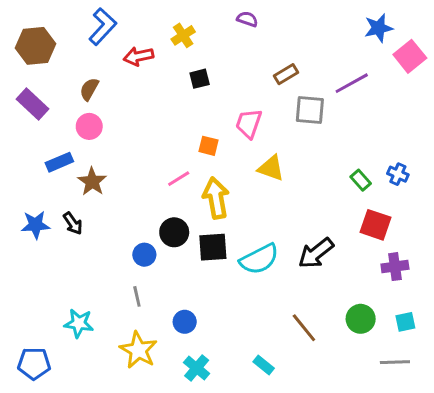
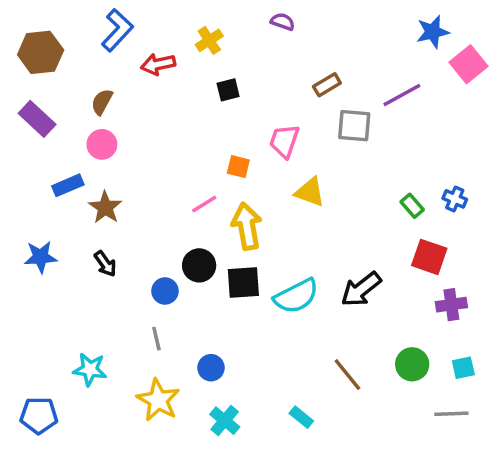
black arrow: (73, 223) -> (105, 264), moved

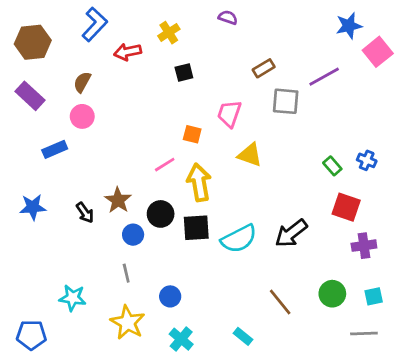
brown star: (105, 207) -> (118, 200), moved

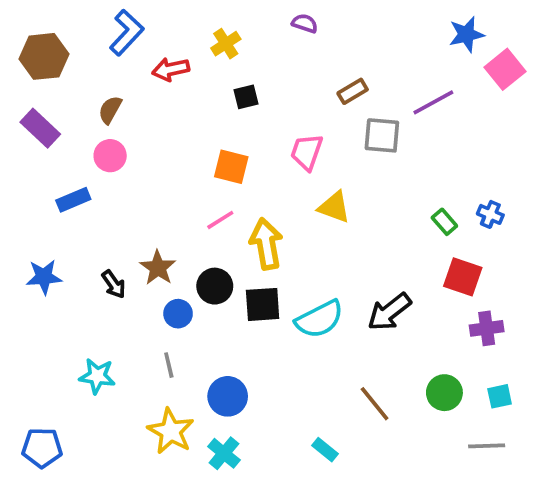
orange square: (192, 134) -> (231, 167), moved, size x1.4
blue circle: (170, 296) -> (228, 396), size x1.4
cyan star: (73, 298) -> (97, 376), moved
cyan cross: (181, 339) -> (224, 453), moved

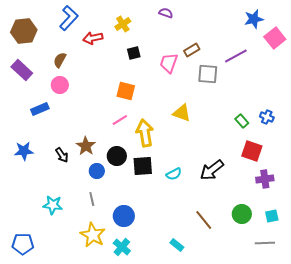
pink trapezoid: (307, 152) -> (169, 63), moved
cyan semicircle: (319, 319) -> (174, 174), size x0.6

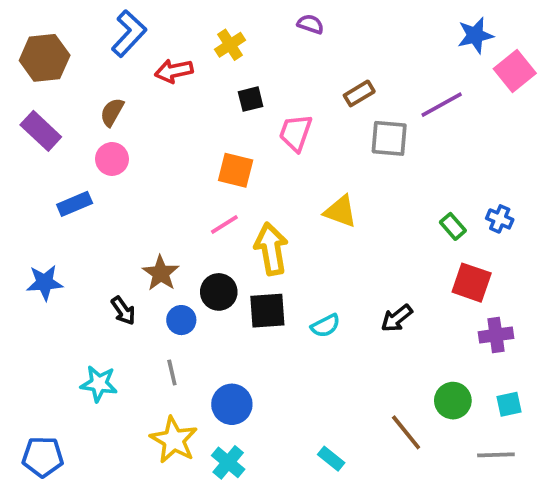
pink trapezoid: (169, 63) -> (296, 133), moved
black arrow: (62, 155) -> (123, 311), moved
black arrow: (212, 170) -> (397, 318), size x0.7
brown line: (204, 220) -> (406, 432), moved

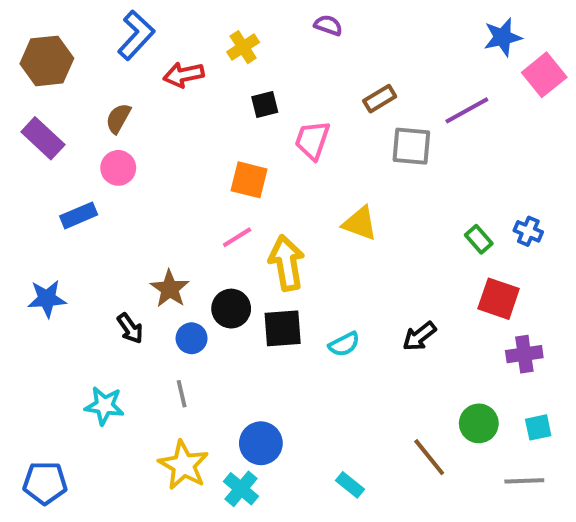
blue circle: (232, 404) -> (261, 443), moved

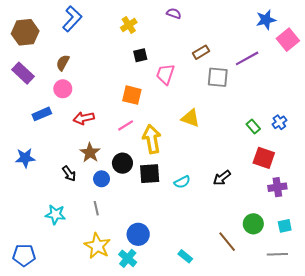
red arrow: (184, 75) -> (84, 118), moved
blue cross: (528, 231) -> (279, 122), turned 32

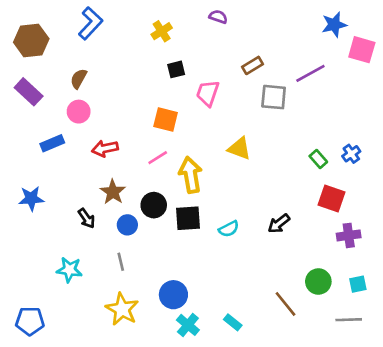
pink square: (288, 40) -> (362, 50), turned -35
cyan cross: (128, 258) -> (188, 325), moved

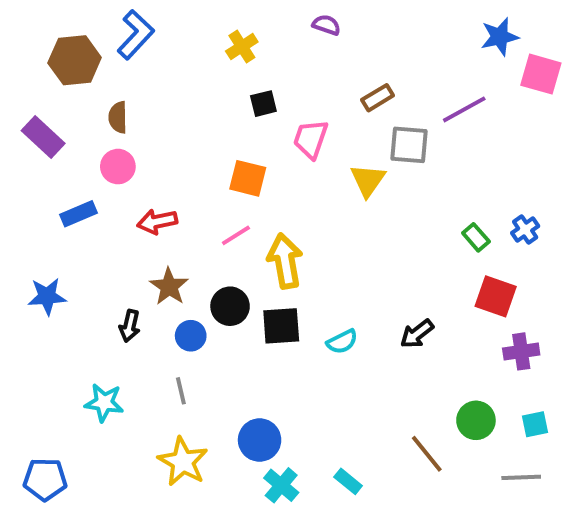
brown hexagon: (31, 40) -> (75, 60), moved
brown semicircle: (79, 79) -> (118, 117), turned -30
yellow triangle: (239, 148) -> (368, 180), moved, turned 45
black arrow: (87, 218) -> (130, 326), turned 48

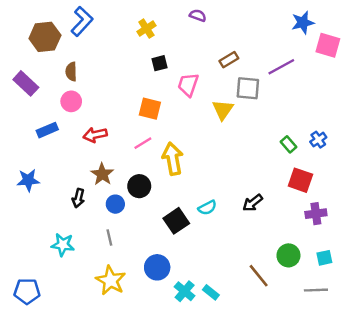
black square: (281, 326) -> (176, 221), moved, turned -30
cyan cross: (281, 485) -> (185, 291), moved

